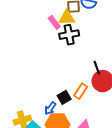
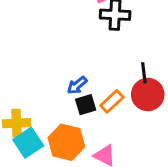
blue arrow: (50, 108) -> (77, 85), moved

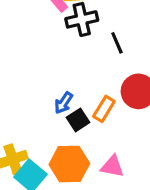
black line: (144, 73) -> (117, 43), moved

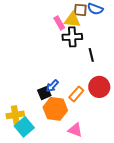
black square: (78, 120) -> (44, 93), moved
orange hexagon: (69, 164) -> (55, 109), moved

